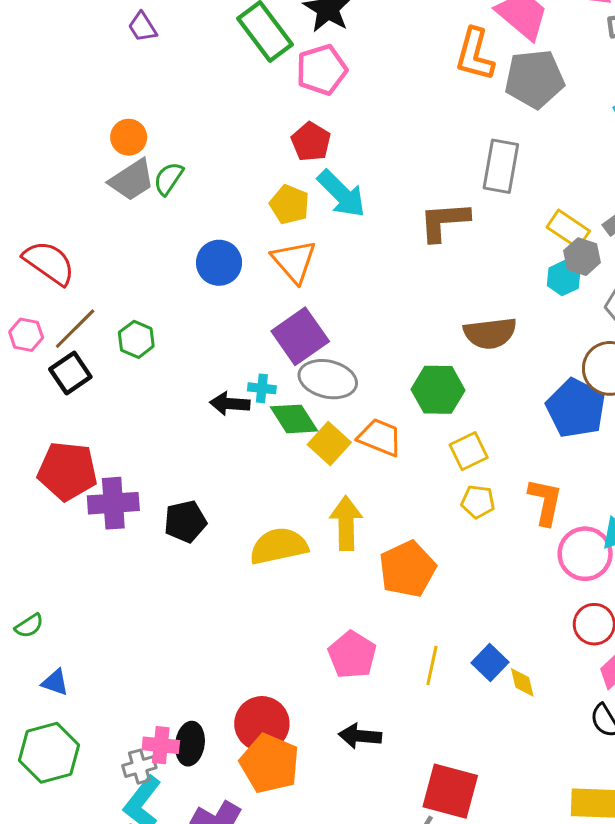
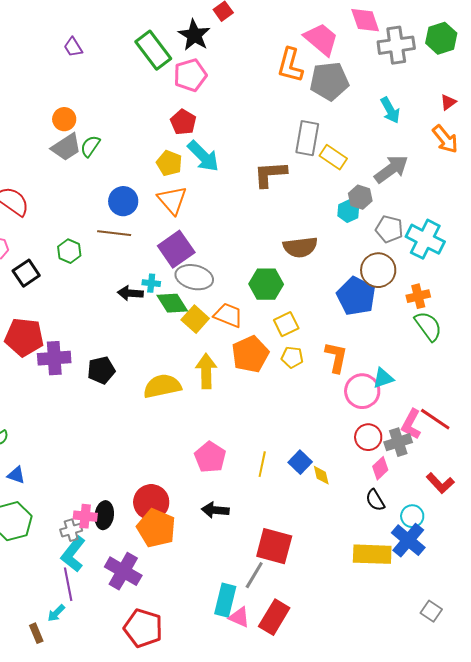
yellow rectangle: (568, 229) -> (333, 157), moved
brown line: (75, 329) -> (114, 233), moved, turned 52
orange pentagon: (407, 569) -> (250, 354), moved

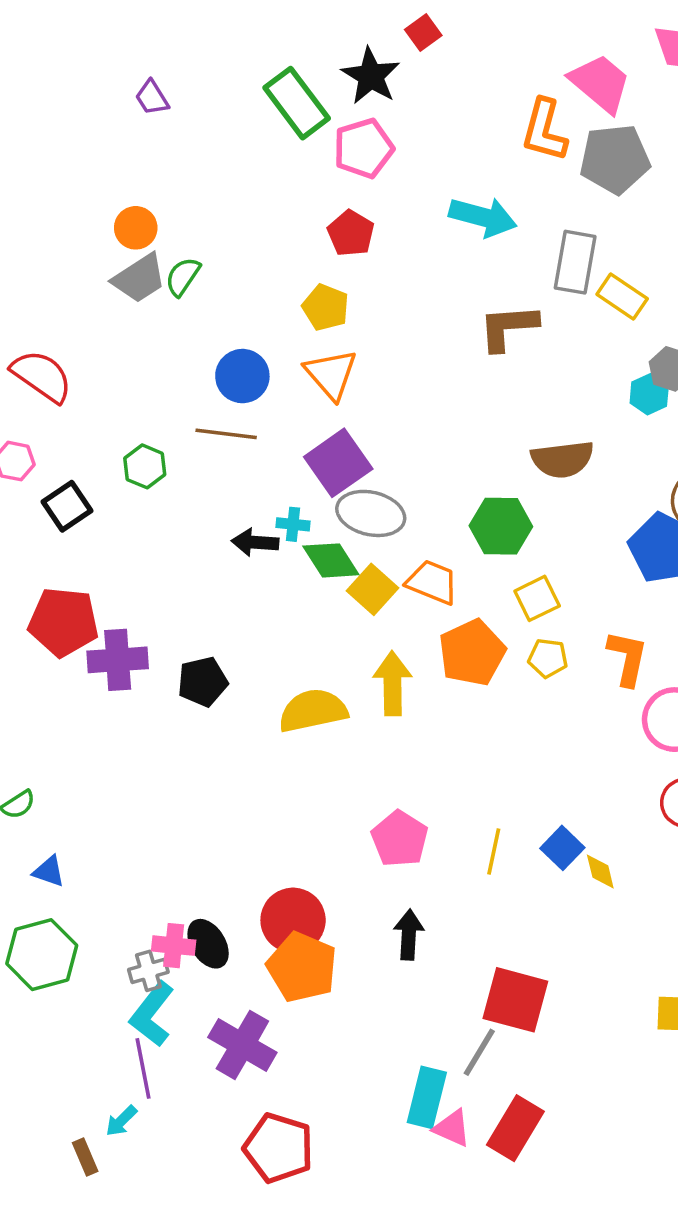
cyan arrow: (203, 156) -> (483, 217), moved, turned -30
black arrow: (215, 510) -> (409, 935), turned 88
black ellipse: (104, 515) -> (208, 944), turned -40

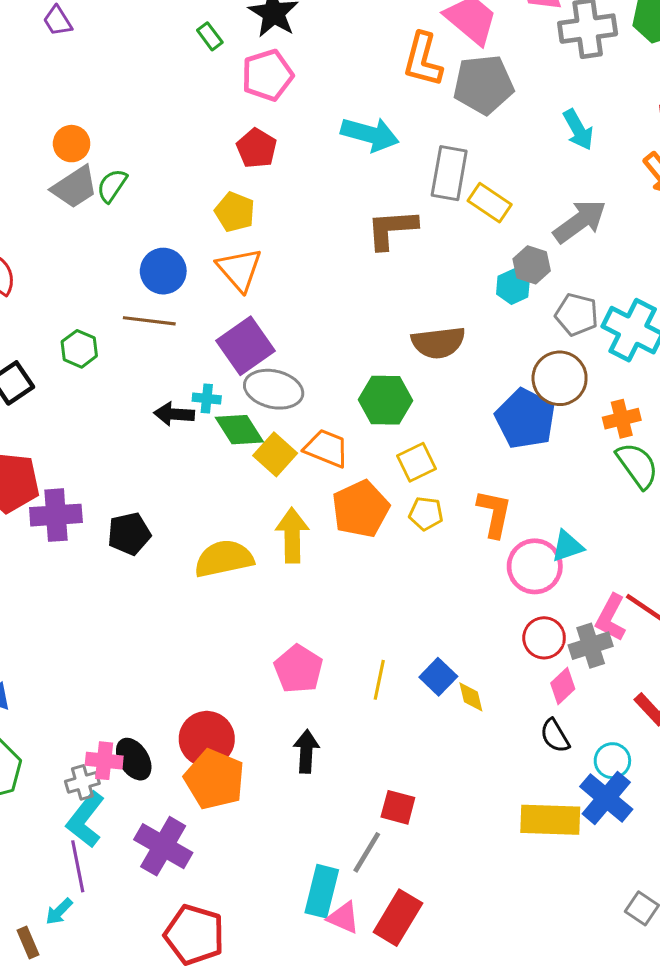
purple trapezoid: (152, 98) -> (58, 21), moved
green rectangle: (297, 103) -> (210, 36), size x0.5
red square: (515, 1000) -> (398, 807), size x0.6

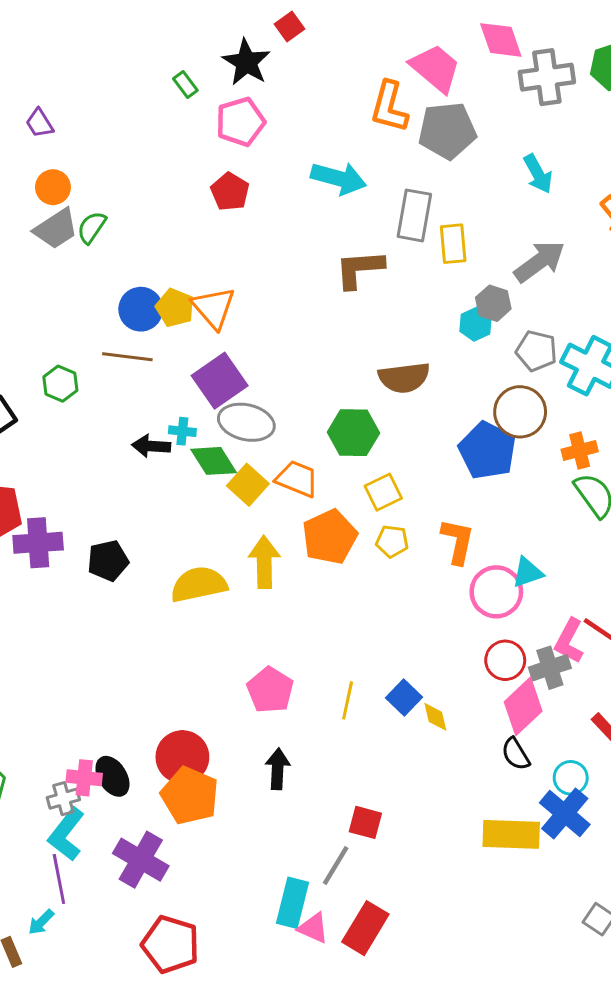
purple trapezoid: (58, 21) -> (40, 123), moved
yellow rectangle: (490, 203) -> (453, 244), turned 51
yellow pentagon: (235, 212) -> (175, 308), moved
pink diamond: (563, 686) -> (523, 706), size x1.6

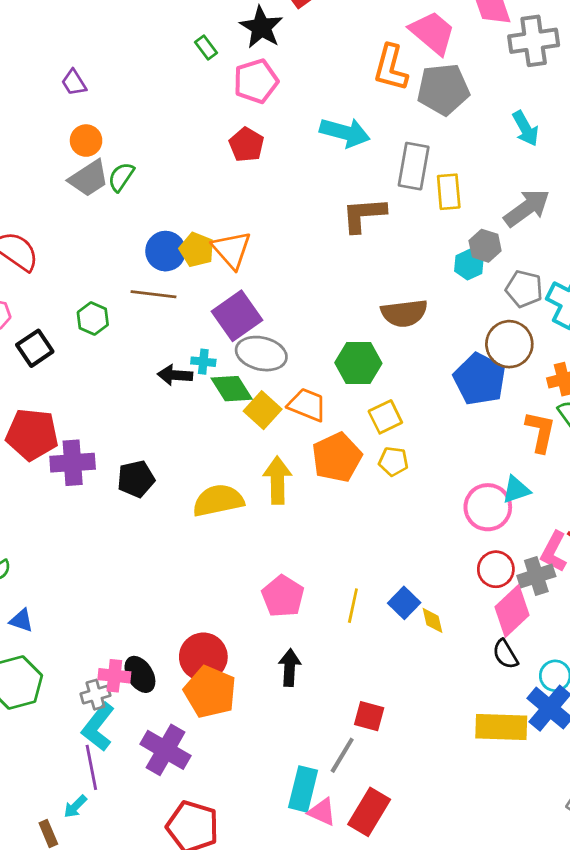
orange L-shape: (458, 541) -> (540, 432), moved

